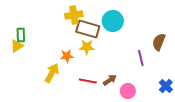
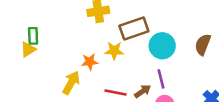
cyan circle: (113, 21) -> (162, 46), moved
brown rectangle: (88, 29) -> (134, 29), moved, turned -35
purple line: (141, 58) -> (161, 79), moved

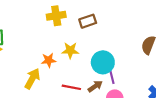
brown rectangle: (134, 29) -> (88, 21), moved, size x0.7
cyan circle: (162, 46) -> (103, 62), moved

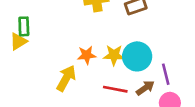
yellow star: (70, 50) -> (114, 55), moved
cyan circle: (103, 62) -> (137, 56), moved

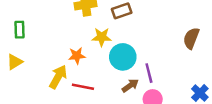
yellow triangle: (18, 41) -> (15, 62), moved
yellow star: (114, 55) -> (102, 37), moved
red line: (115, 89) -> (83, 87), moved

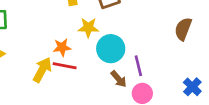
brown arrow: (130, 86) -> (119, 79), turned 84
red line: (83, 87) -> (65, 66), moved

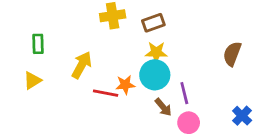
yellow star: (88, 28) -> (156, 52), moved
orange star: (62, 47) -> (125, 85), moved
yellow arrow: (42, 70) -> (82, 65), moved

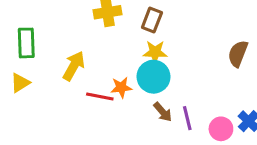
brown rectangle: (153, 23) -> (152, 20), turned -50
green rectangle: (38, 44) -> (26, 43), size x1.4
purple line: (184, 93) -> (187, 118), moved
pink circle: (189, 123) -> (221, 129), moved

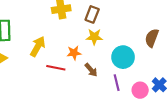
cyan circle: (153, 77) -> (123, 57), moved
orange star: (121, 87) -> (74, 53), moved
brown arrow: (163, 112) -> (91, 70), moved

